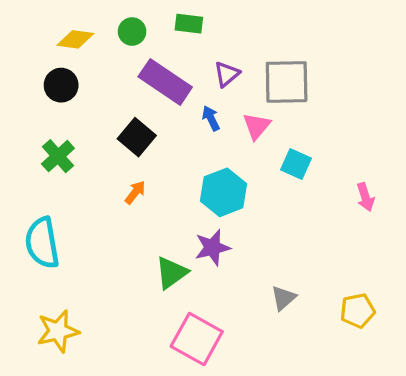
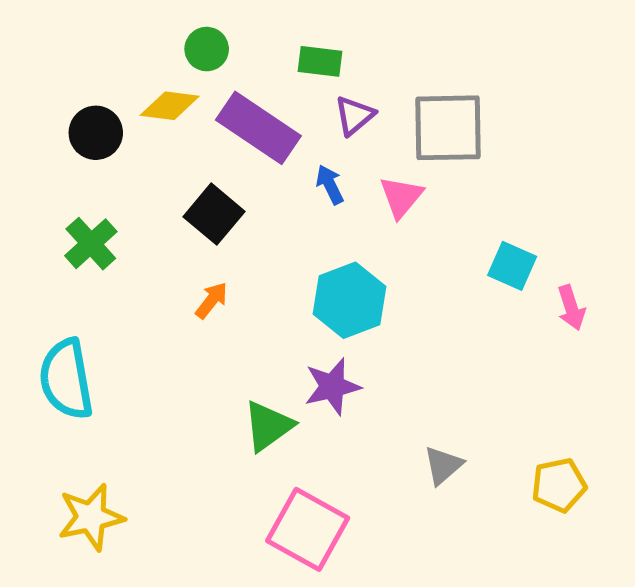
green rectangle: (189, 24) -> (320, 61), moved
yellow diamond: (75, 39) -> (170, 106), moved
cyan square: (296, 164) -> (512, 266), moved

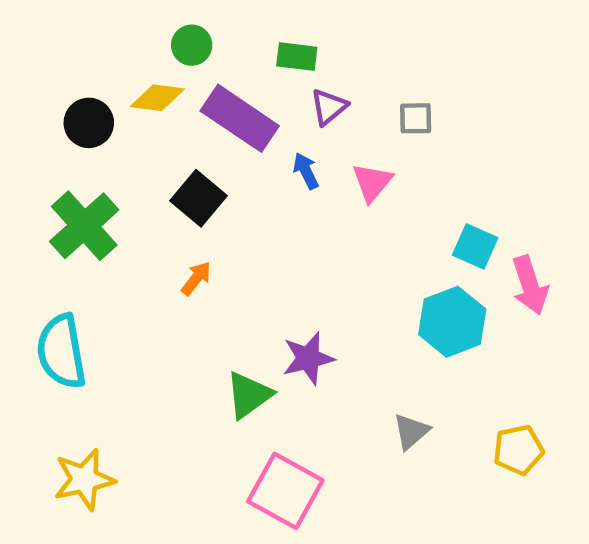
gray square: (448, 128) -> (416, 118), size x0.5
green cross: (91, 244) -> (84, 226), size x1.4
cyan hexagon: (350, 300) -> (452, 322), moved
pink arrow: (571, 308) -> (530, 285), size x1.4

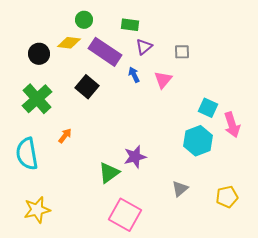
orange arrow: (196, 278) -> (65, 136), moved

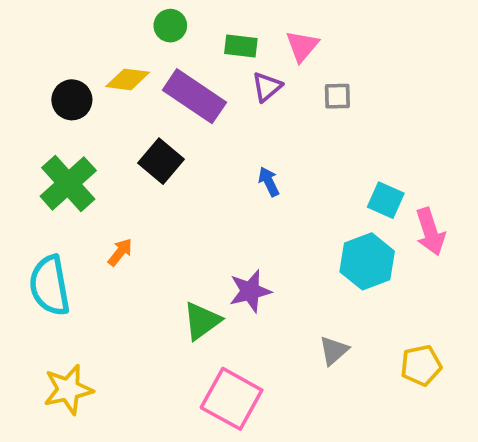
green circle: (84, 20) -> (170, 26), moved
blue arrow: (134, 75) -> (269, 182), moved
pink triangle: (163, 80) -> (302, 46), moved

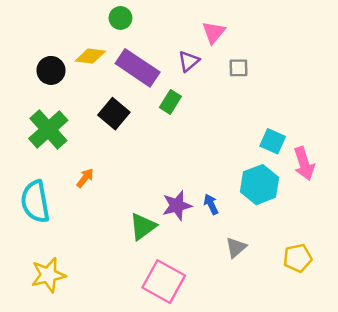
green rectangle: (241, 46) -> (170, 102), moved, turned -65
blue arrow: (269, 182) -> (211, 204), moved

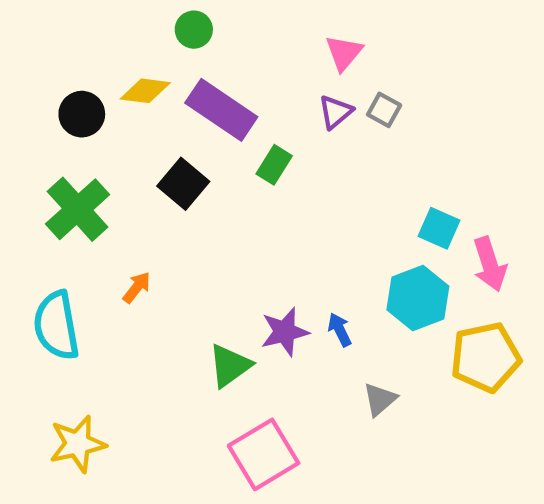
purple triangle: (189, 61) -> (335, 112), moved
gray square: (239, 68) -> (384, 110), turned 30
yellow pentagon: (298, 258) -> (485, 357), moved, size x1.5
pink square: (164, 282) -> (264, 454), turned 30

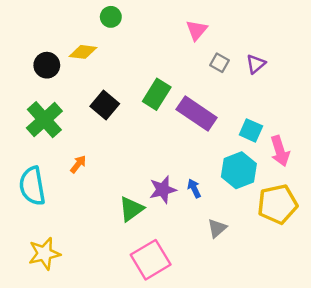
purple rectangle: (221, 110) -> (197, 114), moved
purple triangle: (335, 112) -> (256, 64), moved
green rectangle: (274, 165) -> (157, 94), size x1.4

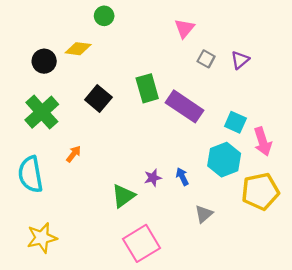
green rectangle: (157, 94) -> (147, 88), turned -48
purple star: (163, 190) -> (153, 178), size x0.7

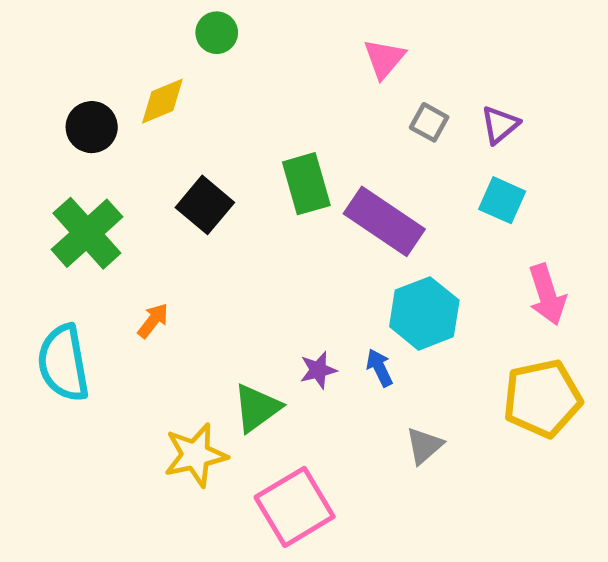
yellow diamond: (78, 49) -> (162, 101), turned -30
cyan square: (235, 122) -> (502, 200), moved
cyan hexagon: (224, 160) -> (424, 313), moved
yellow star: (42, 238) -> (195, 455), moved

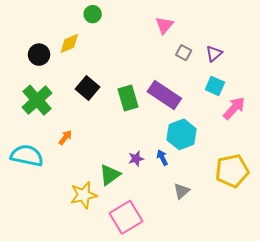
green rectangle: (306, 184) -> (128, 98), moved
pink arrow: (547, 295) -> (234, 108), moved, turned -120
cyan semicircle: (63, 363) -> (27, 156), turned 112

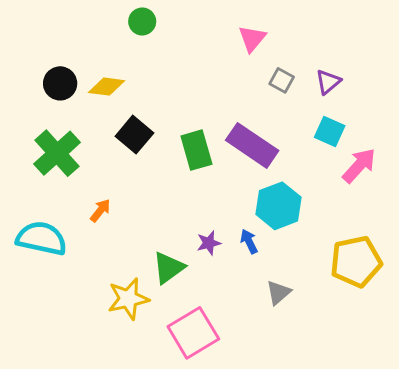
yellow diamond: (69, 43) -> (107, 87), moved, turned 30

